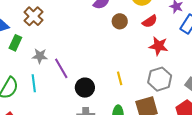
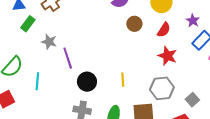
red semicircle: (150, 21) -> (164, 30), turned -35
cyan line: (34, 83) -> (37, 81), moved

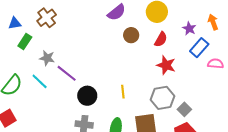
purple line: (68, 58) -> (67, 73), turned -30
cyan line: (37, 81) -> (40, 81), moved, turned -48
gray square: (192, 100) -> (184, 109), moved

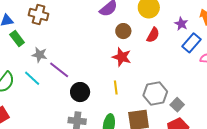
brown cross: (47, 18) -> (39, 15), turned -36
green rectangle: (25, 42) -> (17, 38), turned -70
red star: (166, 65) -> (122, 57), moved

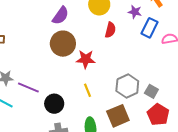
brown circle: (123, 31) -> (63, 44), moved, size x1.6

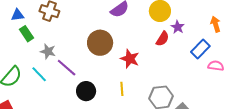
purple star: (135, 12) -> (178, 27), moved
brown circle: (63, 44) -> (100, 43), moved

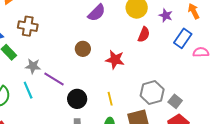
purple star: (178, 27) -> (166, 15), moved
brown circle: (100, 43) -> (83, 49), size x0.6
cyan line: (39, 74) -> (28, 90), turned 30
yellow line: (122, 89) -> (110, 99), moved

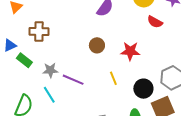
red semicircle: (144, 35) -> (155, 22), turned 105
black circle: (77, 99) -> (143, 89), moved
yellow line: (110, 99) -> (113, 78), moved

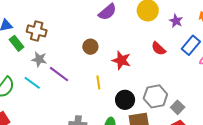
red semicircle: (155, 22) -> (159, 48), moved
brown cross: (39, 32) -> (37, 31), moved
cyan line: (49, 95) -> (32, 83), turned -36

